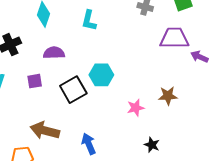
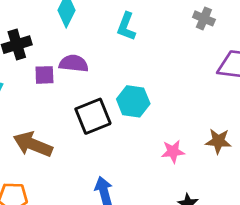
purple square: (35, 81) -> (44, 75), moved
brown arrow: (45, 131) -> (33, 144), moved

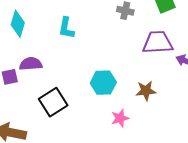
cyan hexagon: (133, 101) -> (103, 83), moved
brown star: (218, 141) -> (146, 91), moved

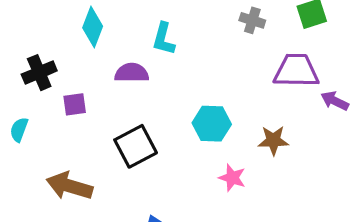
purple semicircle: (31, 64) -> (132, 73), moved
pink star: (120, 118) -> (232, 178), turned 30

